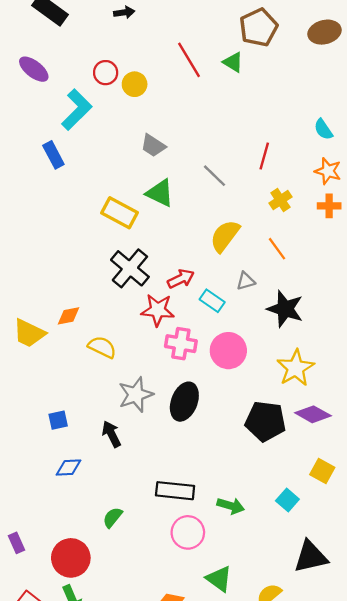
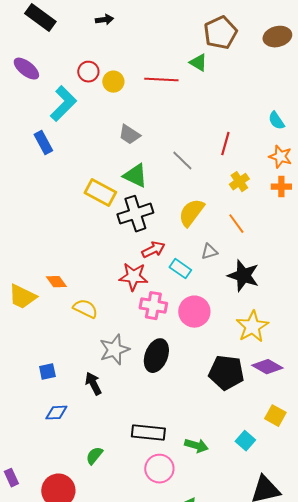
red line: (189, 60) -> (161, 80), moved, turned -56
black cross: (130, 268) -> (135, 214), moved, turned 32
orange diamond: (69, 316) -> (56, 282), turned 65

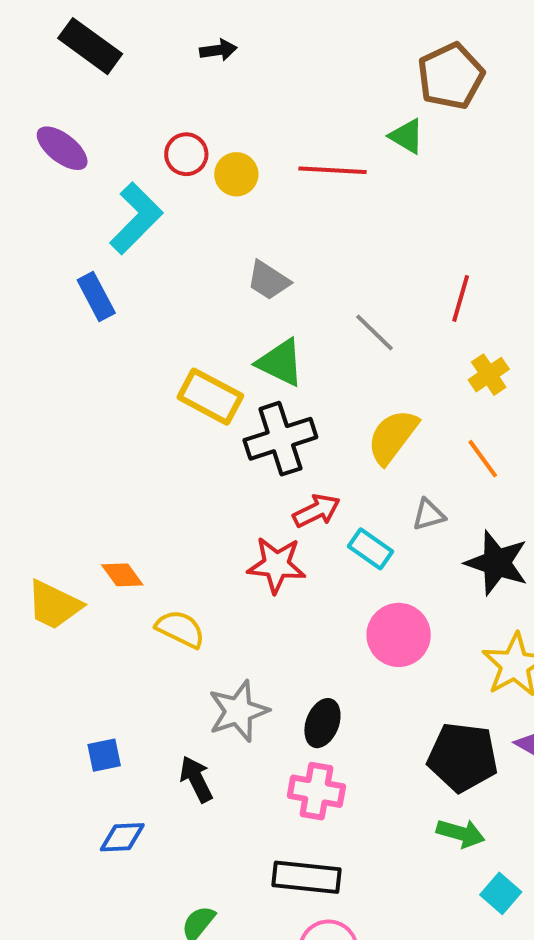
pink cross: (153, 306) -> (316, 791), moved
black ellipse: (156, 356) -> (322, 723), size x0.7
green arrow: (196, 446) -> (461, 833), moved

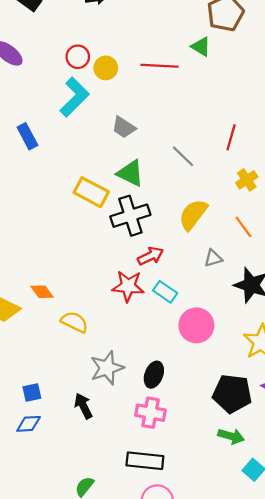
cyan L-shape: (136, 218) -> (74, 97), moved
cyan rectangle: (371, 549) -> (165, 292), moved
blue diamond: (122, 837) -> (29, 424), moved

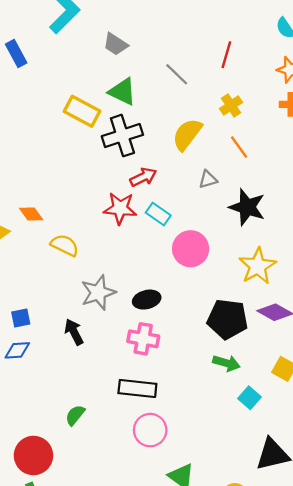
yellow cross: (247, 180) -> (231, 105), moved
black ellipse: (154, 375) -> (147, 300), turned 55

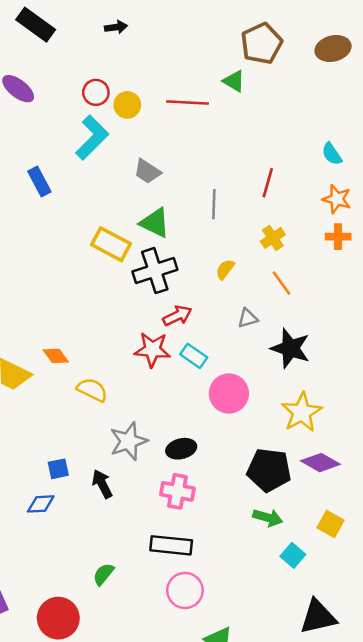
gray line: (177, 74) -> (214, 204), turned 48
yellow semicircle: (187, 134) -> (225, 269), size x0.6
blue square: (21, 318) -> (58, 469), moved

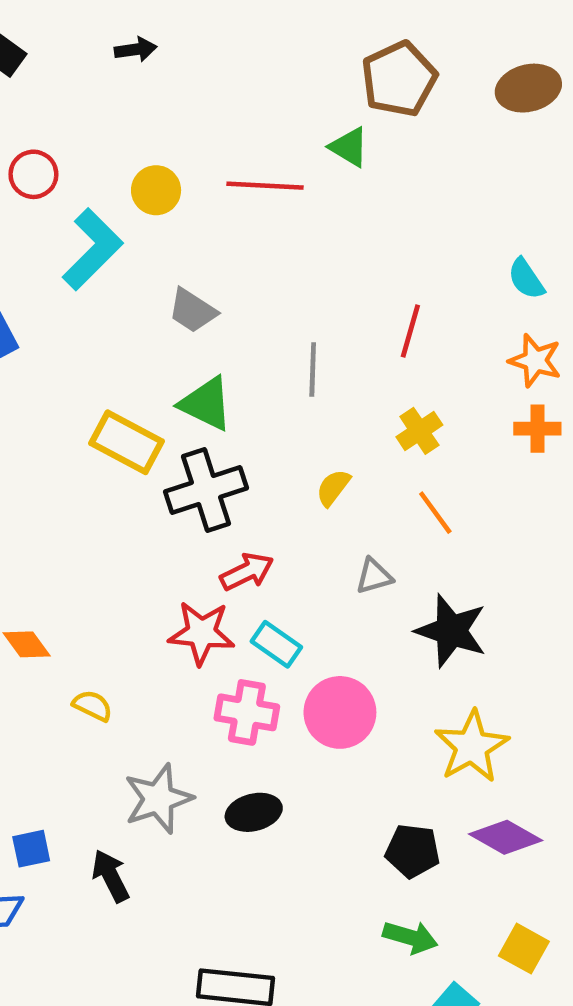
red circle: (96, 92) -> (33, 174), moved
yellow semicircle: (92, 390) -> (92, 706), size x0.7
black pentagon: (269, 470) -> (413, 851), size x0.7
pink cross: (177, 491) -> (247, 712), moved

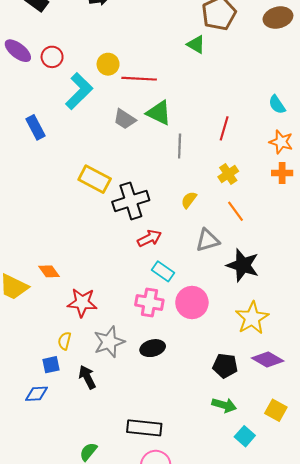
red line: (265, 186) -> (139, 79), moved
green triangle: (206, 404) -> (159, 113), moved
gray triangle: (374, 576) -> (208, 240), size x1.4
red star: (201, 633) -> (82, 302), moved
yellow semicircle: (92, 706) -> (65, 341), moved, turned -102

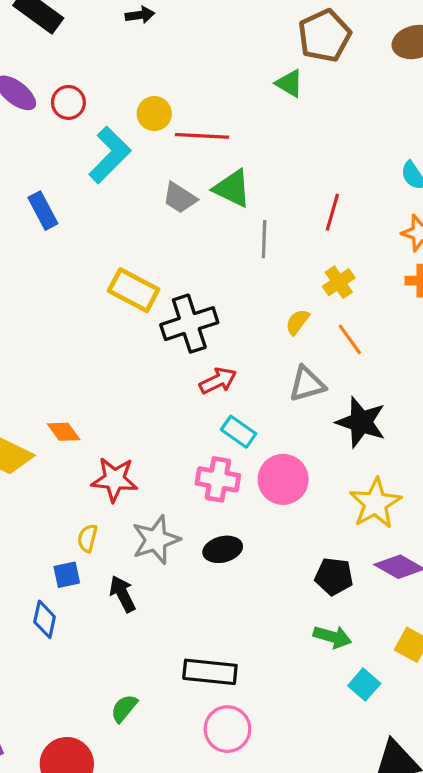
yellow semicircle: (189, 200) -> (297, 322), moved
blue diamond: (37, 394) -> (45, 619), turned -75

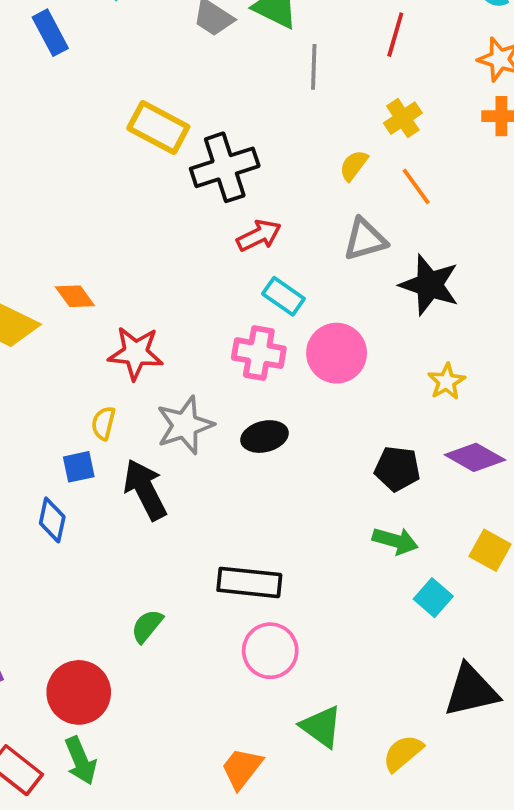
yellow star: (375, 503) -> (446, 382), size x0.6
black arrow: (122, 594) -> (145, 490), size x1.4

